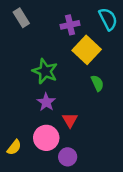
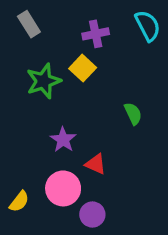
yellow square: (87, 50) -> (83, 68), moved, size x0.7
green star: (45, 71) -> (44, 81), moved, turned 30
red triangle: (70, 120) -> (96, 164), turned -35

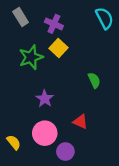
purple cross: (96, 34) -> (54, 24), moved, turned 36
red triangle: (96, 164) -> (80, 122), moved
yellow semicircle: (19, 201) -> (14, 142), turned -77

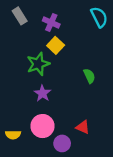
green star: (31, 57) -> (38, 64), moved
red triangle: (80, 122) -> (83, 127), moved
yellow semicircle: (14, 142) -> (13, 135), turned 128

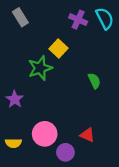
purple cross: (51, 23) -> (78, 20), moved
purple star: (42, 93) -> (15, 99), moved

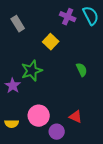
gray rectangle: (20, 17) -> (18, 24), moved
green star: (40, 68) -> (32, 71), moved

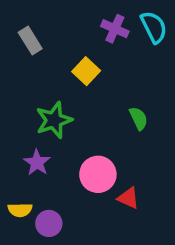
purple star: (13, 86) -> (37, 162), moved
pink circle: (39, 116) -> (98, 174), moved
purple circle: (57, 132) -> (49, 223), moved

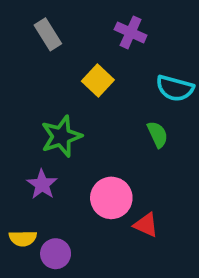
cyan semicircle: (154, 27) -> (175, 88), moved, turned 132
gray rectangle: (30, 41) -> (48, 34), moved

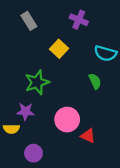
purple star: (42, 184) -> (25, 111), turned -30
yellow semicircle: (23, 238) -> (11, 129), moved

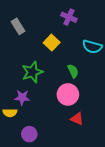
gray rectangle: (29, 21) -> (18, 26), moved
green semicircle: (95, 81) -> (73, 71), moved
pink circle: (67, 120) -> (68, 94), moved

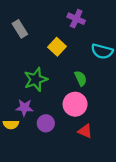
purple circle: (29, 134) -> (46, 123), moved

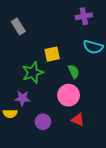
purple cross: (76, 19) -> (84, 16), moved, turned -35
yellow square: (57, 47) -> (52, 54), moved, turned 35
purple circle: (46, 123) -> (43, 122), moved

